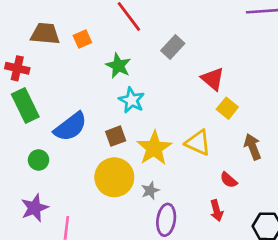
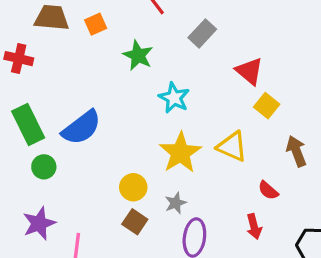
cyan star: (132, 100) -> (174, 98), moved
green rectangle: (25, 105) -> (28, 124), moved
brown square: (116, 136) -> (135, 222), moved, turned -36
yellow circle: (114, 177) -> (133, 187), size x0.6

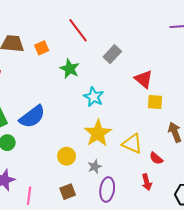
yellow square: (267, 106) -> (155, 102), turned -35
yellow triangle: (232, 146) -> (132, 144), moved
brown square: (135, 222) -> (68, 192), moved, turned 35

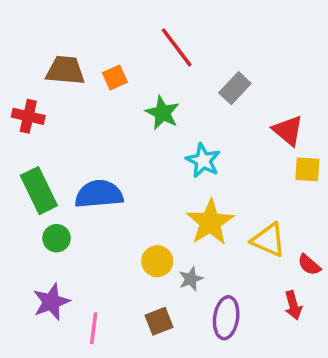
blue semicircle: (32, 117) -> (99, 194), turned -148
gray star: (95, 167) -> (191, 279), moved

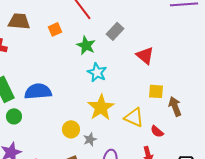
orange square: (115, 77) -> (55, 29), moved
green star: (163, 113) -> (86, 45), moved
yellow square: (307, 169) -> (156, 91), moved

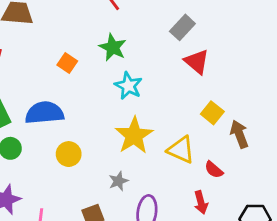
orange square: (55, 29) -> (67, 63), moved, turned -32
gray rectangle: (115, 31) -> (182, 27), moved
yellow square: (156, 91) -> (212, 113), turned 35
yellow circle: (71, 129) -> (69, 154), moved

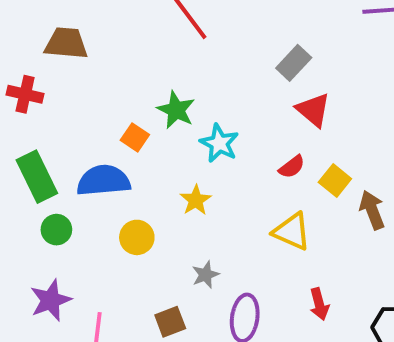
green star: (113, 47) -> (176, 110), moved
orange square: (67, 63) -> (135, 137), moved
yellow star: (134, 136) -> (196, 200), moved, size x0.6
red semicircle: (214, 170) -> (292, 167), moved, turned -78

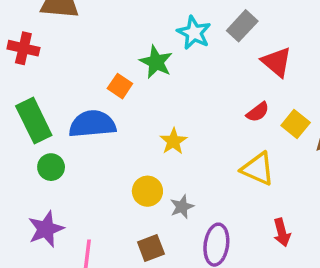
gray rectangle: (294, 63) -> (242, 26), moved
cyan star: (219, 143) -> (194, 33), moved
yellow circle: (137, 237) -> (147, 191), moved

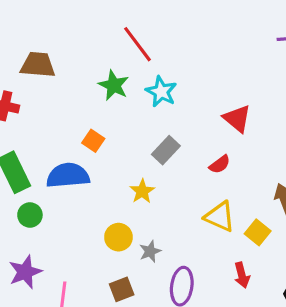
gray rectangle: (242, 26) -> (166, 150), moved
green star: (156, 62) -> (114, 85), moved
yellow square: (296, 124) -> (258, 232), moved

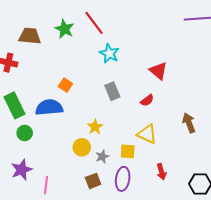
green star: (114, 85) -> (64, 29), moved
gray rectangle: (166, 150) -> (112, 91), turned -66
yellow star: (142, 191) -> (95, 127), moved
yellow square: (258, 232) -> (128, 151), moved, turned -35
brown square: (122, 289) -> (93, 181), moved

